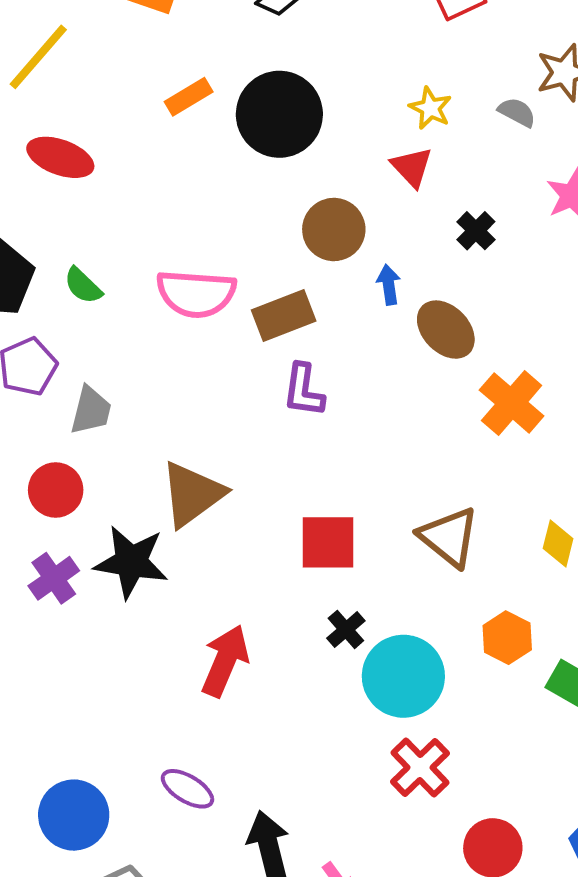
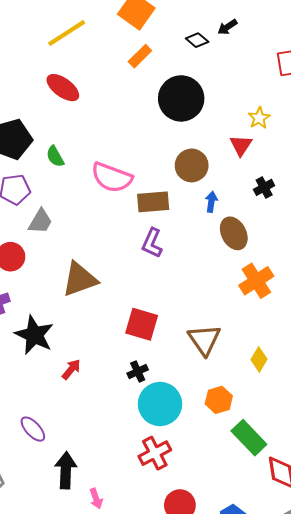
orange rectangle: (189, 97) -> (140, 56), moved, turned -30
black star: (131, 562) -> (34, 335), moved
red arrow: (225, 661) -> (71, 369), size x0.6

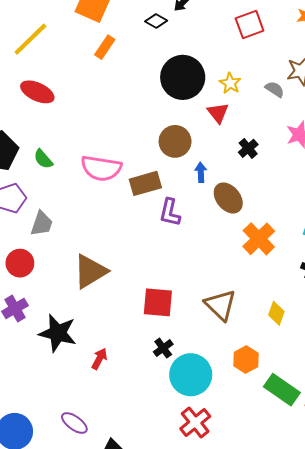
black circle: (181, 98) -> (183, 77), moved
purple L-shape: (152, 243) -> (170, 212), moved

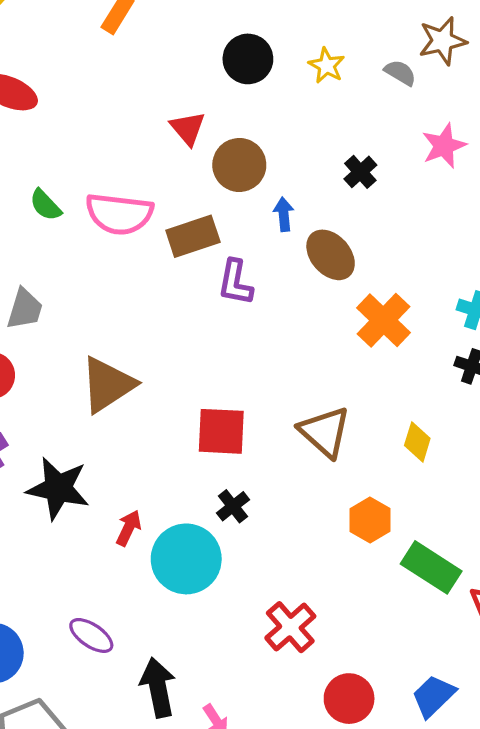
black circle: (183, 77) -> (248, 59), size x0.7
red triangle: (218, 113) -> (188, 128), moved
green semicircle: (43, 159) -> (45, 205), moved
cyan circle: (191, 375) -> (186, 559), moved

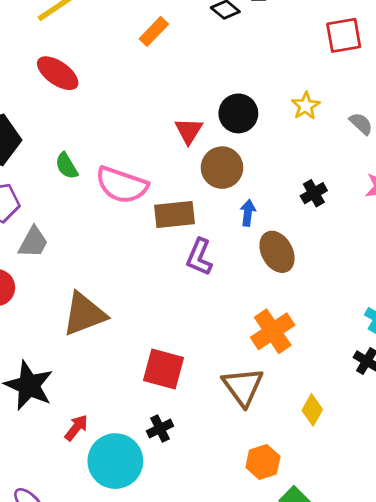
black circle: (248, 59) -> (238, 113), moved
orange cross: (384, 320) -> (273, 331), moved

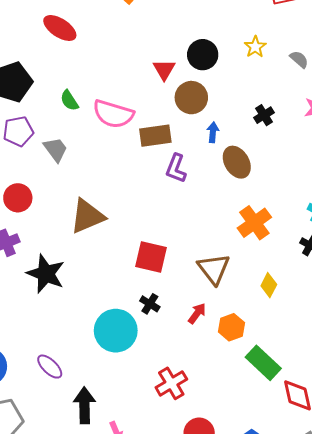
gray trapezoid: (33, 242) -> (56, 149), moved, turned -64
orange cross: (273, 331) -> (254, 223), moved
red arrow: (76, 428) -> (197, 313), moved
black cross: (160, 428) -> (150, 304), turned -30

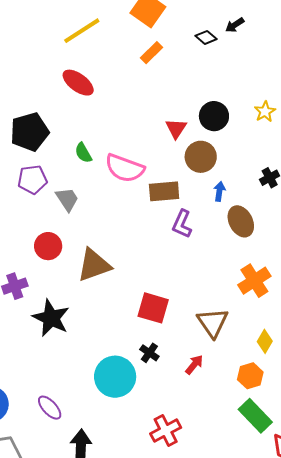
red circle: (18, 198) -> (48, 246), moved
orange hexagon: (231, 327) -> (250, 376), moved

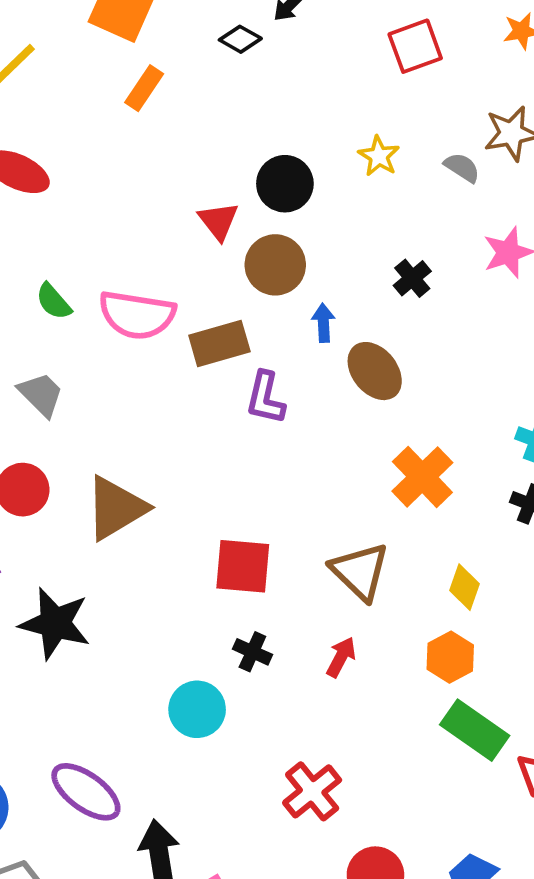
cyan circle: (115, 377) -> (197, 709), size x0.7
purple ellipse: (50, 408) -> (86, 792), size x1.4

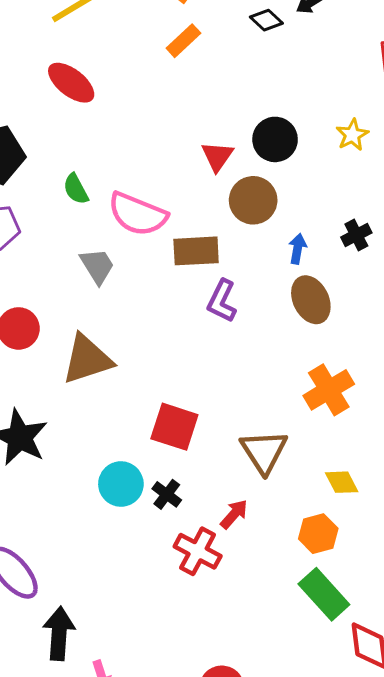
blue arrow: (323, 323) -> (298, 249), moved
gray trapezoid: (41, 394) -> (97, 266), moved
yellow diamond: (465, 587) -> (342, 482), turned -60
cyan circle: (197, 709) -> (121, 484), moved
red cross: (312, 791) -> (198, 551), moved, turned -36

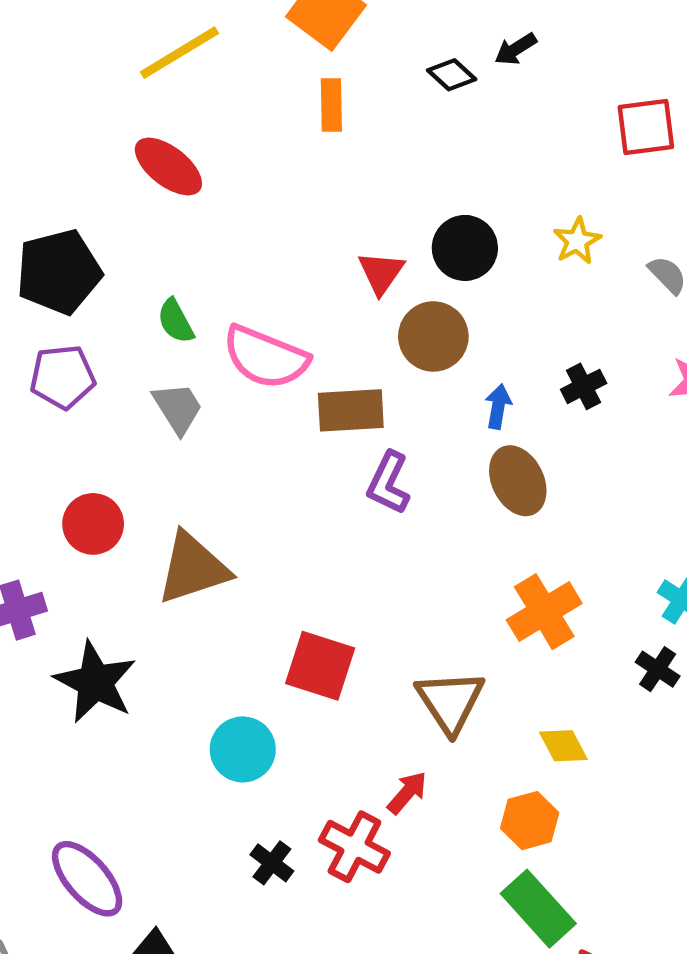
orange rectangle: (183, 41) -> (331, 105), turned -48
gray trapezoid: (97, 266) -> (178, 408), moved
black cross: (167, 494) -> (272, 863), moved

